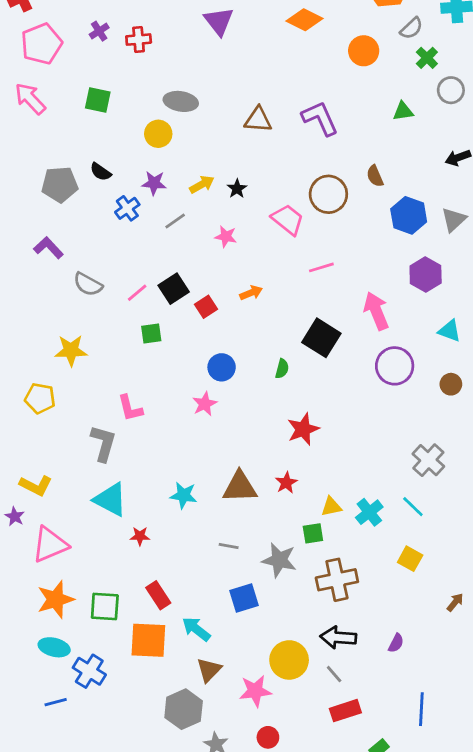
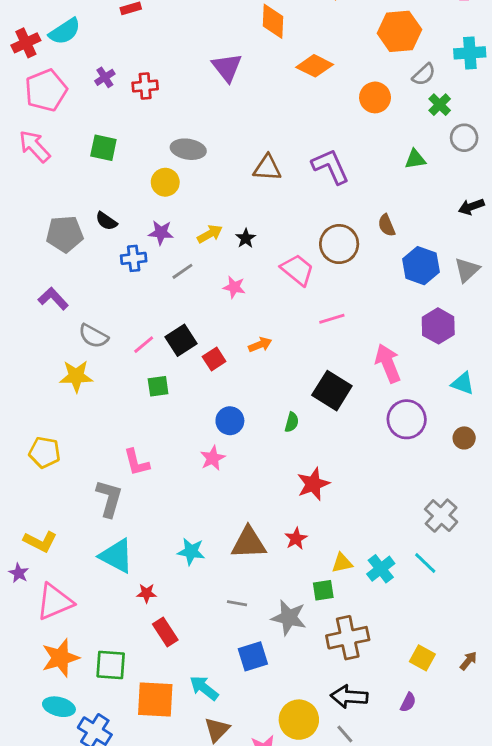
blue cross: (127, 208) -> (134, 258), turned 30
yellow star: (71, 350) -> (76, 376), moved
yellow square: (410, 559) -> (422, 658), moved
red rectangle: (158, 595) -> (165, 632), moved

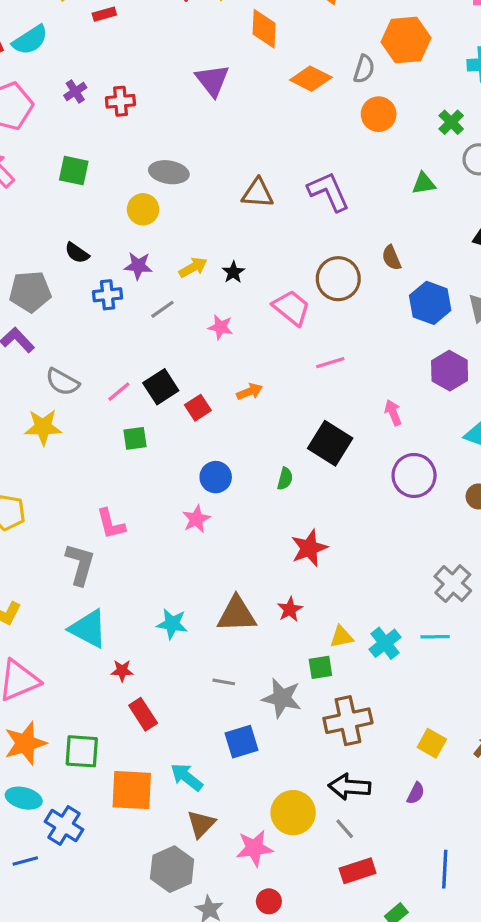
gray semicircle: (424, 74) -> (364, 69), moved, turned -30
gray pentagon: (65, 234) -> (30, 292), moved
pink arrow: (388, 363) -> (393, 413), size x0.6
cyan line: (425, 563) -> (435, 637), turned -45

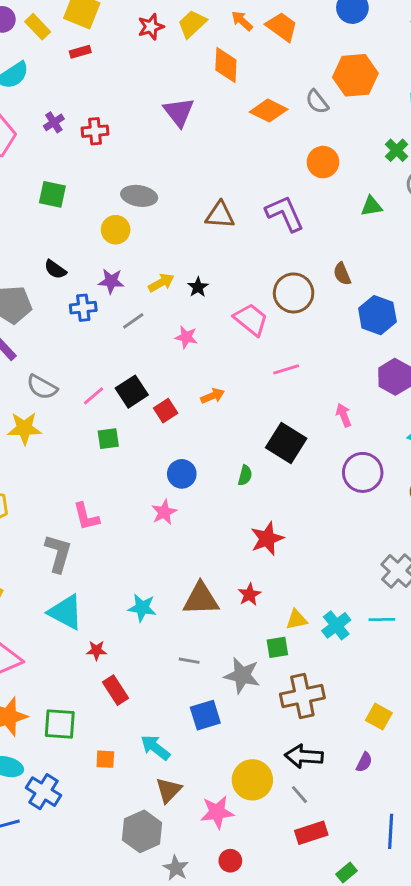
gray semicircle: (364, 69) -> (317, 102), turned 125
orange circle: (379, 114) -> (323, 162), moved
orange square: (132, 790) -> (105, 759), size x0.5

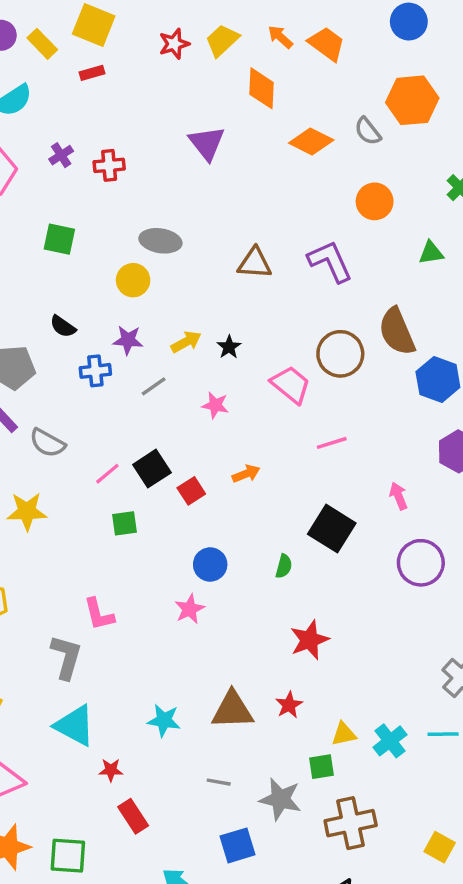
brown semicircle: (342, 274) -> (397, 332), size x1.8
gray semicircle: (42, 387) -> (47, 443), moved

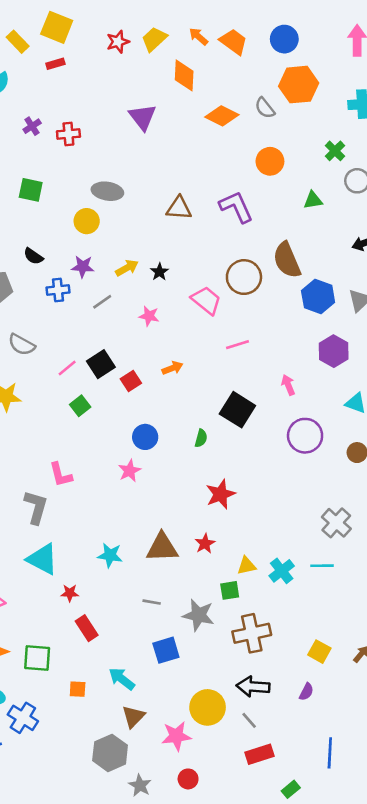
blue circle: (409, 22) -> (284, 39), moved
green square: (125, 523) -> (80, 406), turned -30

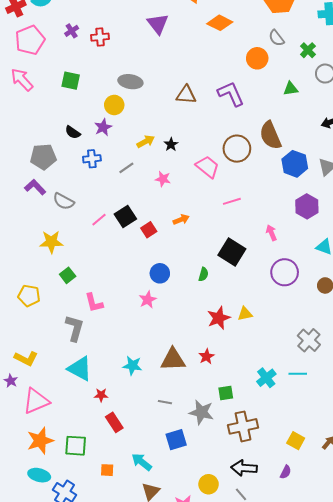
gray semicircle: (265, 108) -> (276, 38), moved
purple star: (83, 267) -> (103, 127), moved, turned -30
green square: (80, 406) -> (68, 275), moved
yellow triangle: (247, 566) -> (245, 314), moved
yellow circle: (208, 707) -> (209, 484), size x0.7

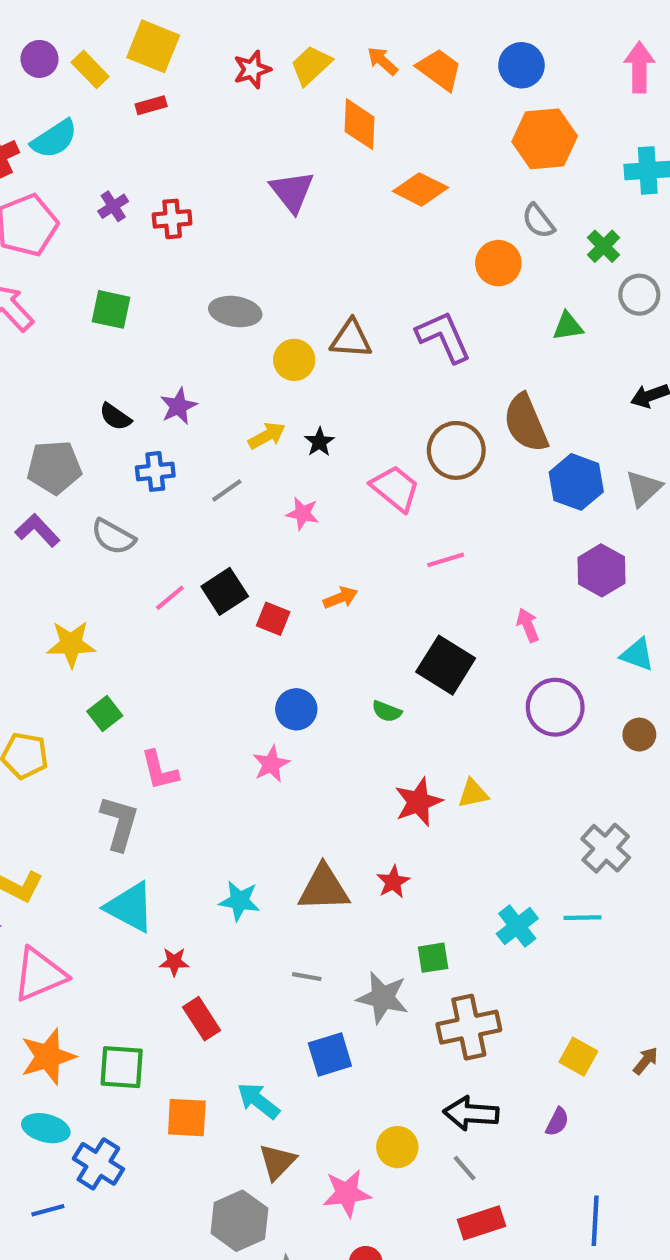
yellow circle: (114, 105) -> (294, 360), moved
gray semicircle: (64, 201) -> (113, 537), moved
red square: (149, 230) -> (273, 619), turned -35
green semicircle: (203, 274) -> (387, 711), turned 96
orange square: (107, 470) -> (187, 1118), size x1.5

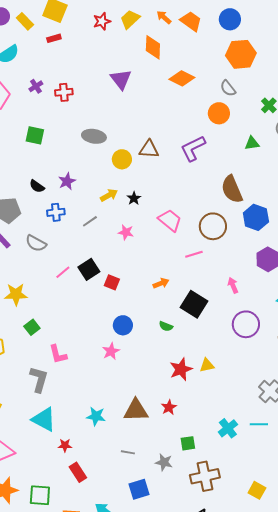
gray semicircle: (538, 221) -> (228, 88), moved
purple L-shape: (444, 337) -> (193, 148), turned -92
brown circle: (456, 450) -> (213, 226), moved
orange arrow: (340, 598) -> (161, 283), moved
gray star: (383, 998) -> (164, 462), size x0.7

